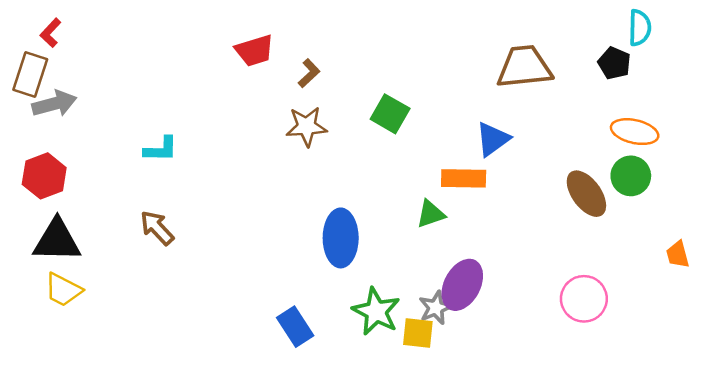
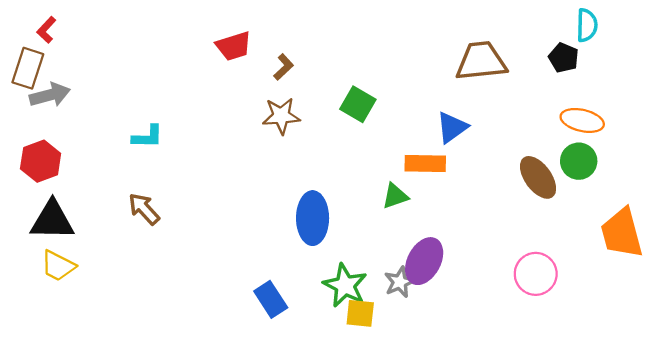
orange trapezoid: (678, 254) -> (622, 233), size x2.0
yellow square: (418, 333) -> (360, 313), moved

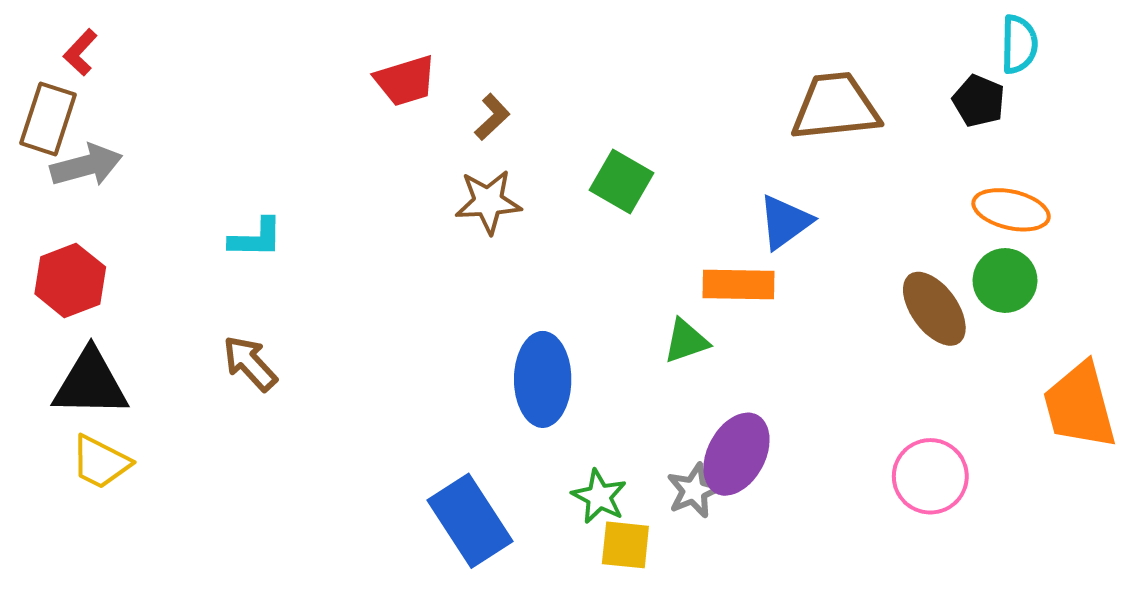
green star: (345, 285) -> (599, 497), size x0.7
blue rectangle: (271, 299) -> (470, 521), size x1.4

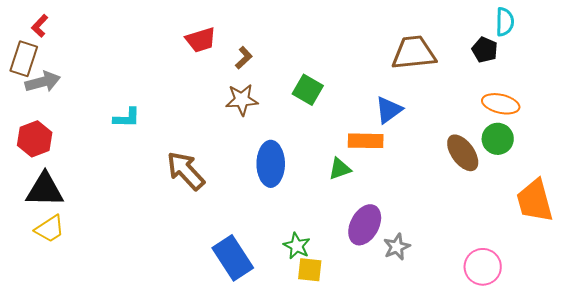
brown arrow: (250, 363) -> (186, 171), moved, size x1.4
blue ellipse: (543, 379) -> (271, 164), moved
yellow trapezoid: (101, 462) -> (50, 229), turned -60
pink circle: (930, 476) -> (483, 267), moved
gray star: (694, 490) -> (397, 247), moved

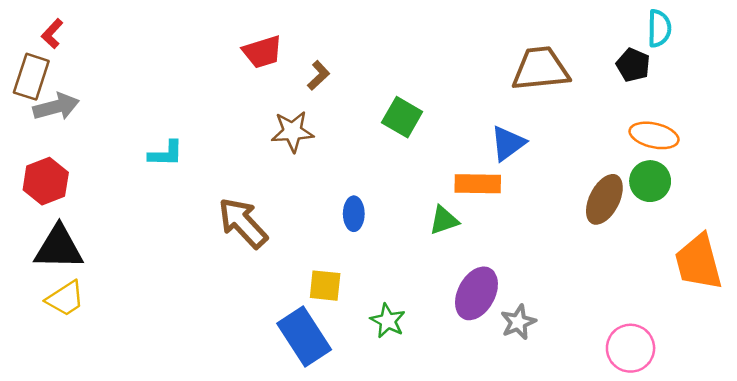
brown star: (242, 100) -> (292, 132), moved
brown ellipse: (463, 153) -> (604, 199), turned 63
blue ellipse: (271, 164) -> (354, 214), size x0.6
yellow square: (310, 270) -> (325, 286), moved

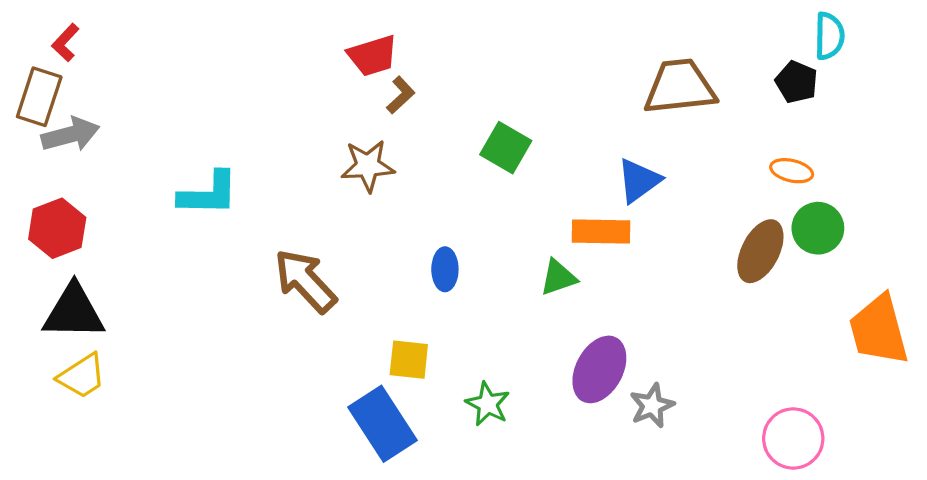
red trapezoid: (262, 52) -> (373, 56), moved
orange ellipse: (654, 135) -> (792, 171), moved, size x0.7
cyan L-shape: (166, 154) -> (208, 194), size x1.4

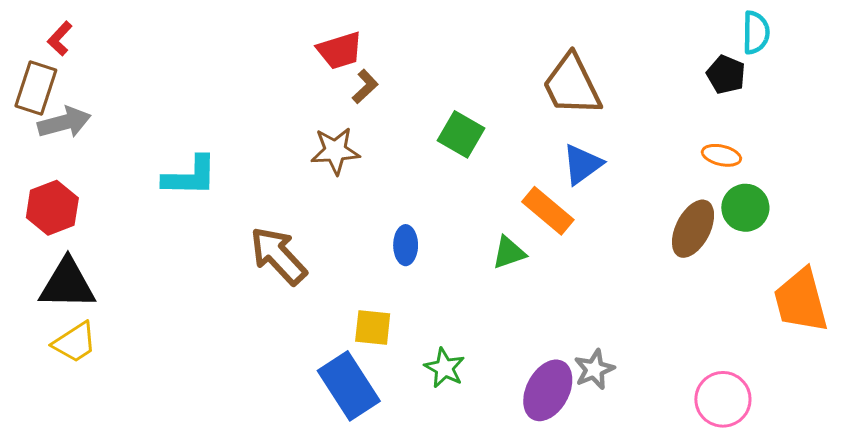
brown trapezoid: (680, 87) -> (572, 85), moved, turned -110
orange rectangle: (601, 231) -> (548, 211), turned 39
purple ellipse: (599, 369) -> (548, 390), moved

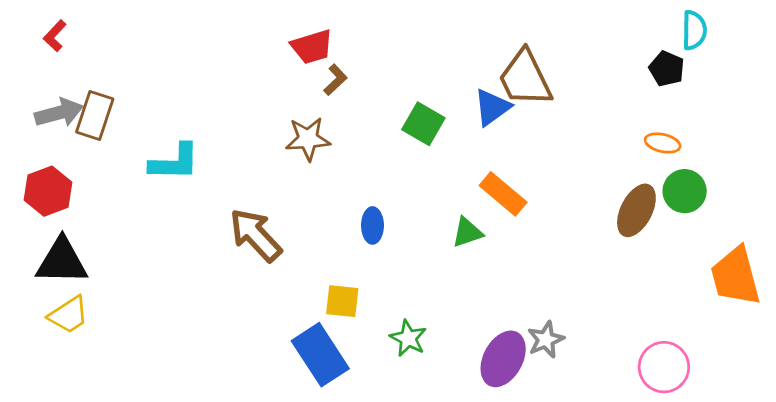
brown rectangle: (36, 88) -> (95, 115), moved
blue triangle: (582, 164) -> (492, 107), moved

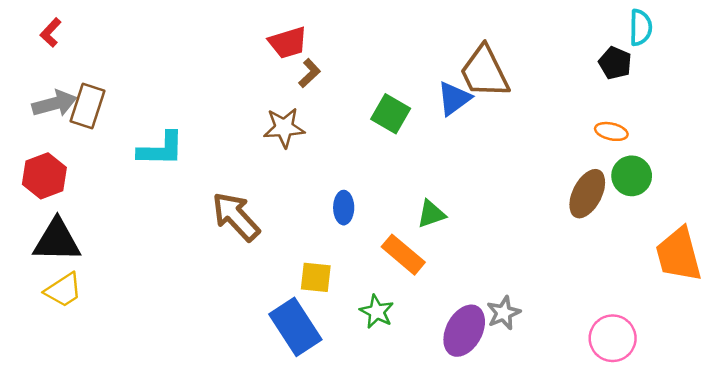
orange rectangle: (503, 194) -> (403, 255), moved

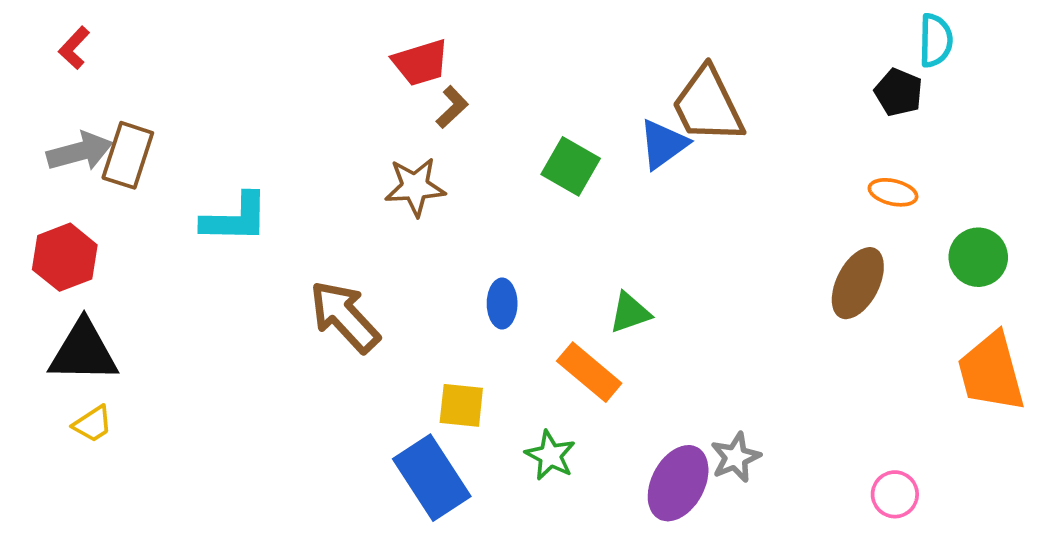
green circle: (632, 176) -> (978, 257), moved
yellow trapezoid: (63, 290) -> (93, 424), size x0.7
pink circle: (613, 338) -> (895, 494), size x0.7

